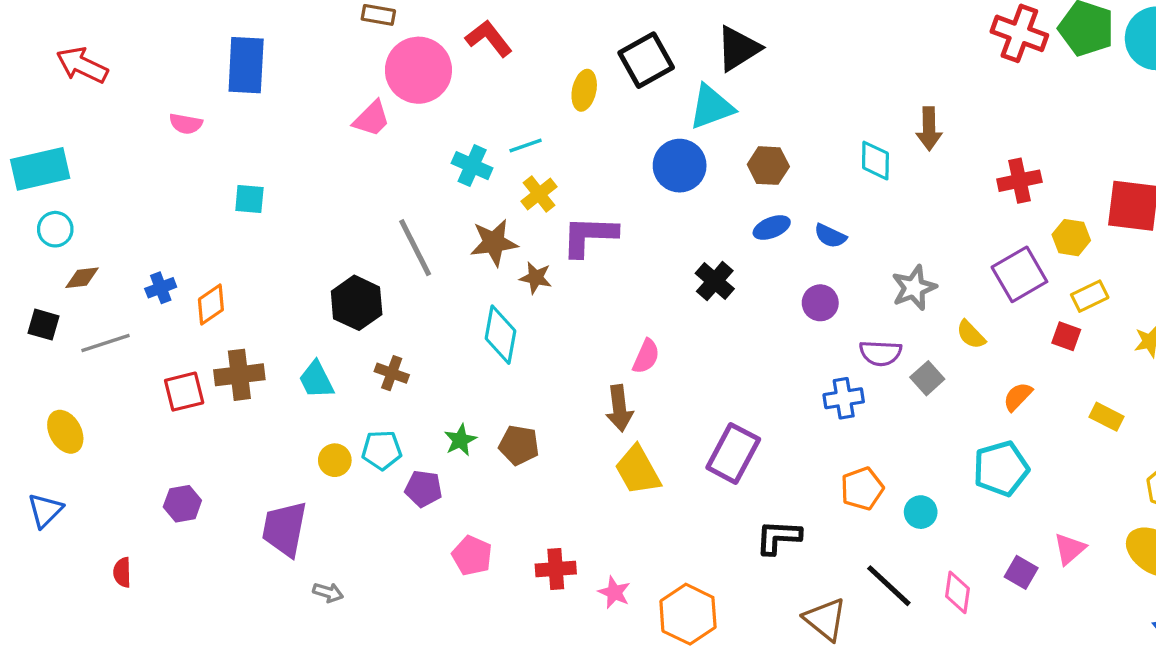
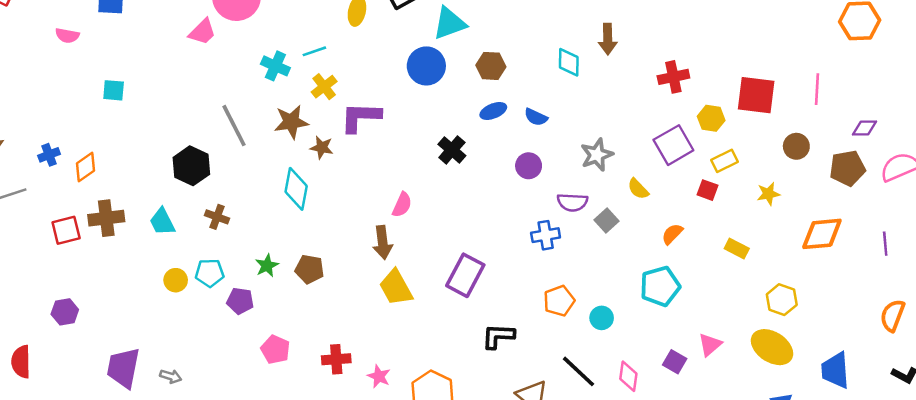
purple trapezoid: (285, 529) -> (123, 368), moved
red semicircle: (122, 572) -> (21, 362), size x1.5

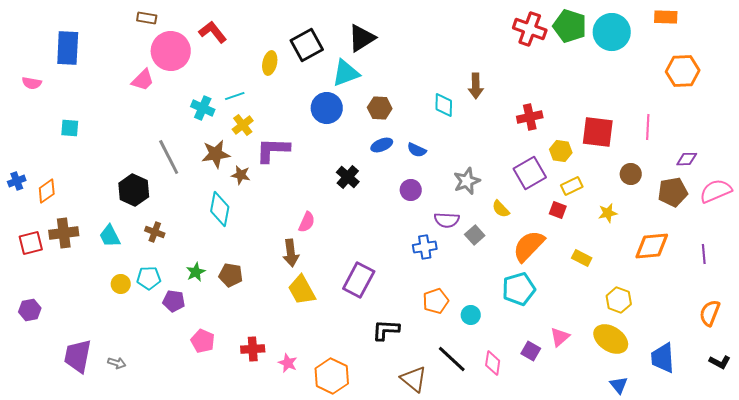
orange semicircle: (672, 234) -> (529, 246), size x1.8

